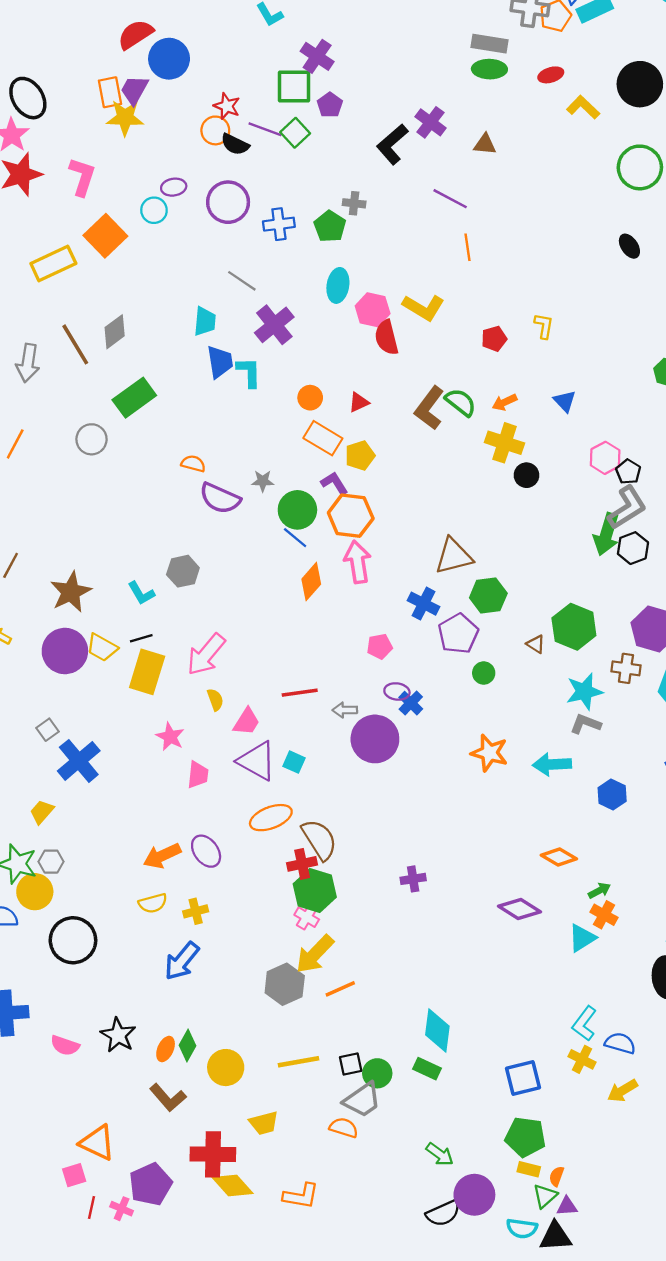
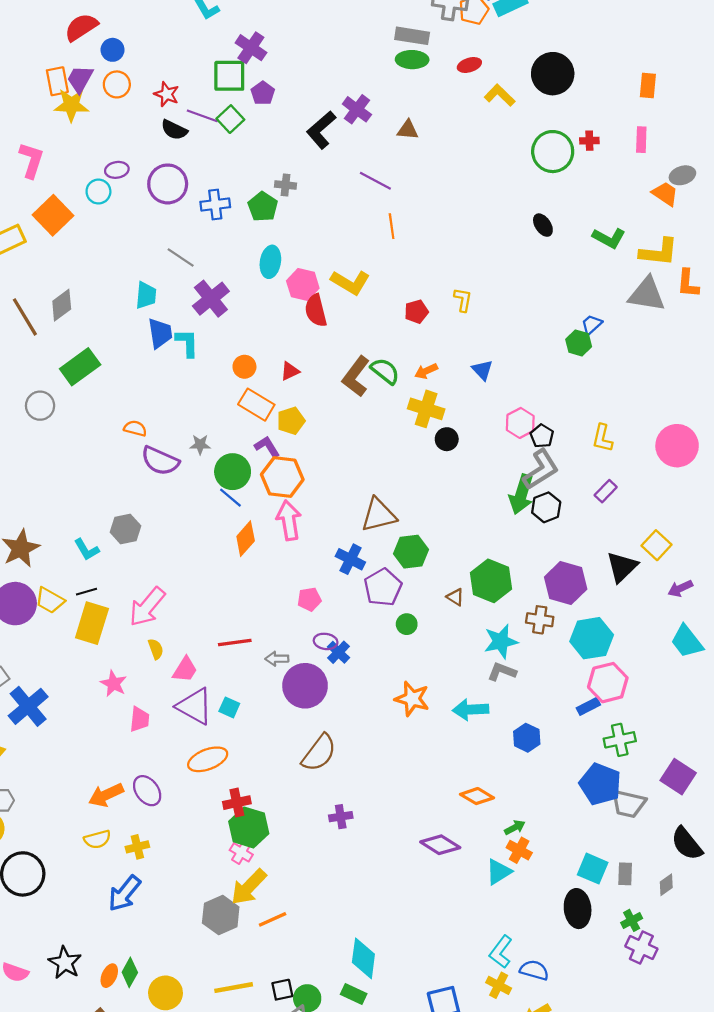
blue circle: (169, 59) -> (113, 50), size x0.6
orange circle: (215, 130) -> (117, 84), moved
brown semicircle: (319, 840) -> (319, 753), moved, turned 69

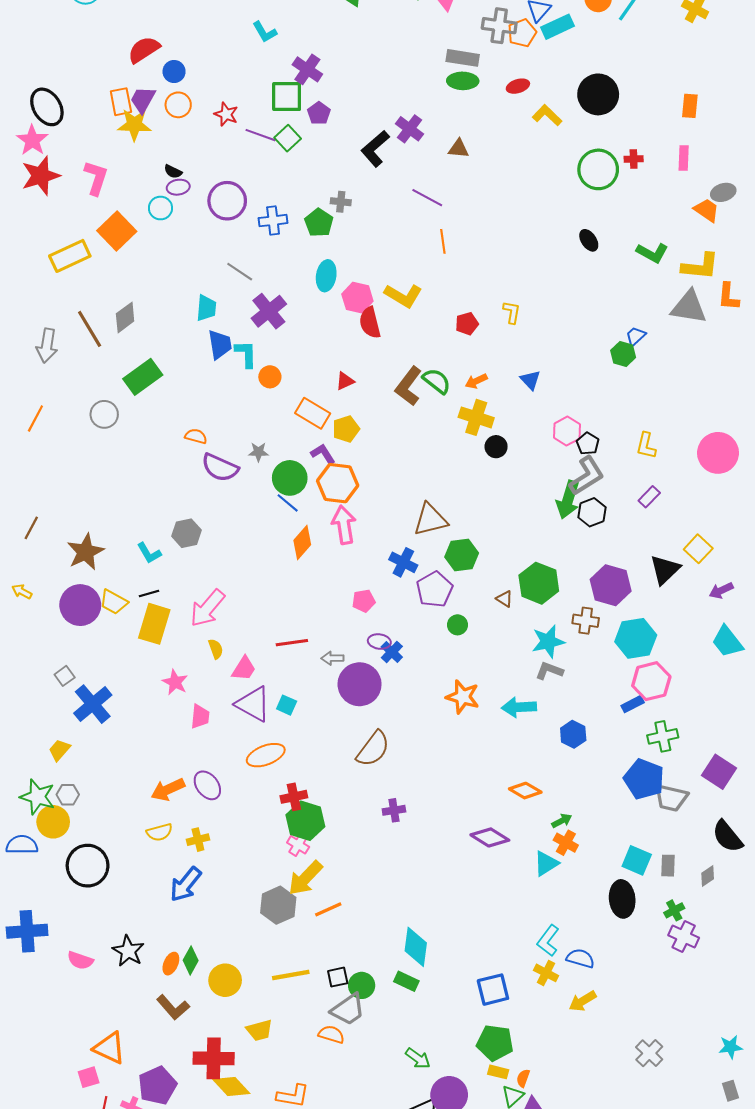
black semicircle: (174, 130) -> (173, 172), moved, size x0.7
orange circle: (244, 367) -> (270, 377), moved

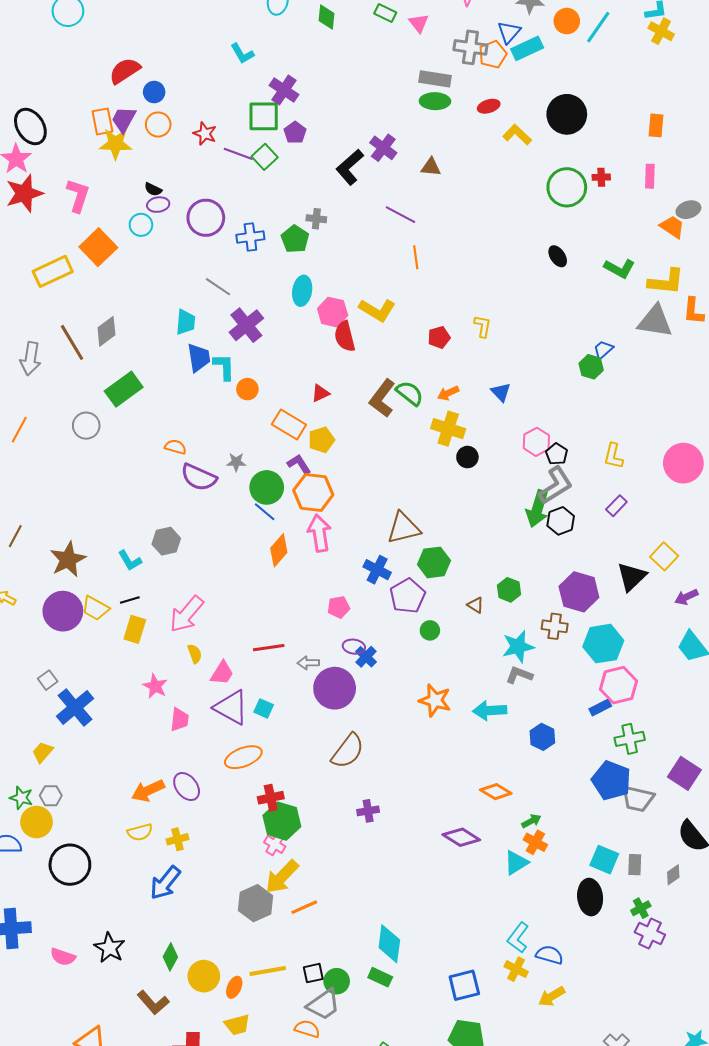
green hexagon: (539, 583) -> (509, 590), size x0.6
yellow rectangle: (154, 624) -> (135, 629), size x0.7
green star: (38, 797) -> (21, 798), size x0.7
orange ellipse: (171, 964) -> (234, 987), moved

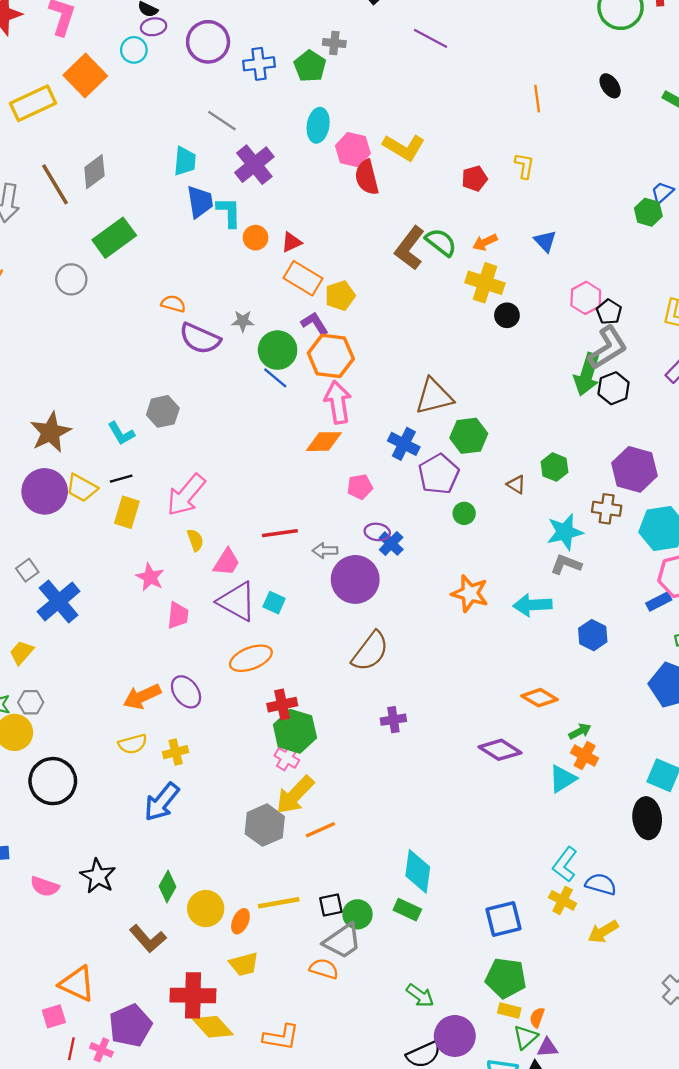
orange line: (416, 257) -> (537, 99), moved
red triangle: (320, 393) -> (291, 242), moved
orange diamond: (279, 550) -> (324, 442), moved, turned 48

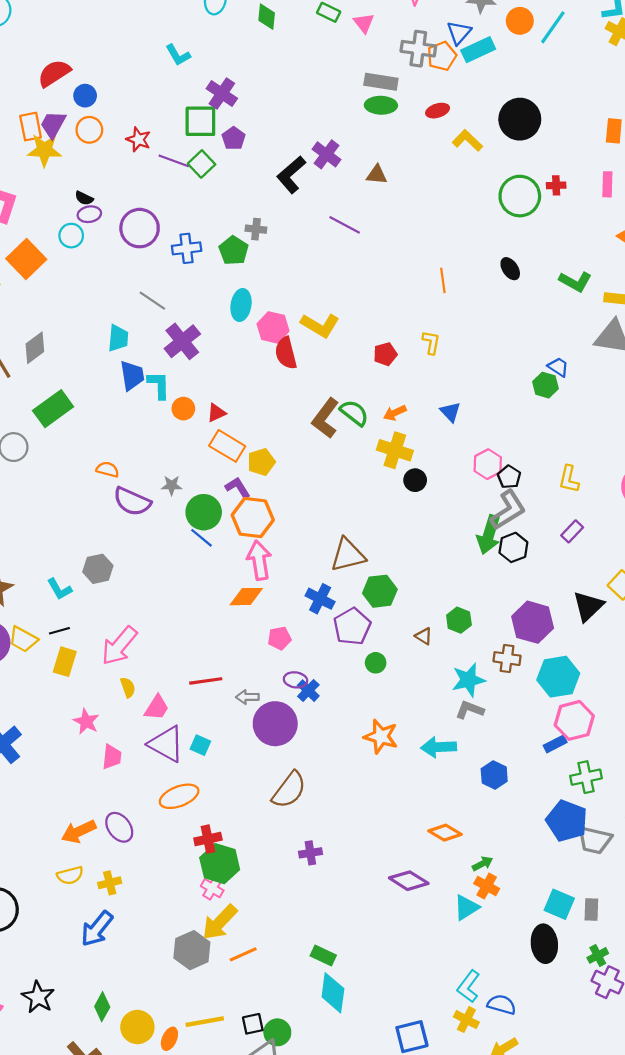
blue trapezoid: (662, 192) -> (558, 367), turned 75
green rectangle: (407, 910) -> (323, 955), moved

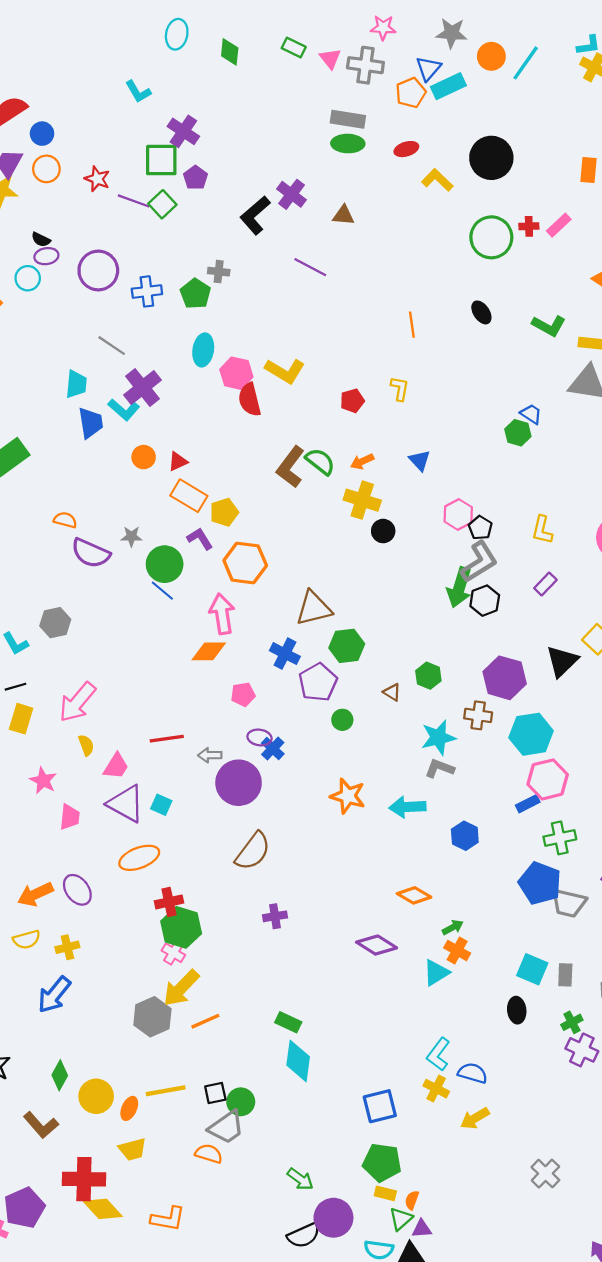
gray cross: (418, 49) -> (365, 65), moved
pink rectangle: (607, 184) -> (559, 225), moved, turned 45
cyan L-shape: (159, 385) -> (124, 410), moved, turned 132
orange hexagon: (253, 518) -> (245, 563), moved
black ellipse: (544, 944) -> (517, 1010), size x0.7

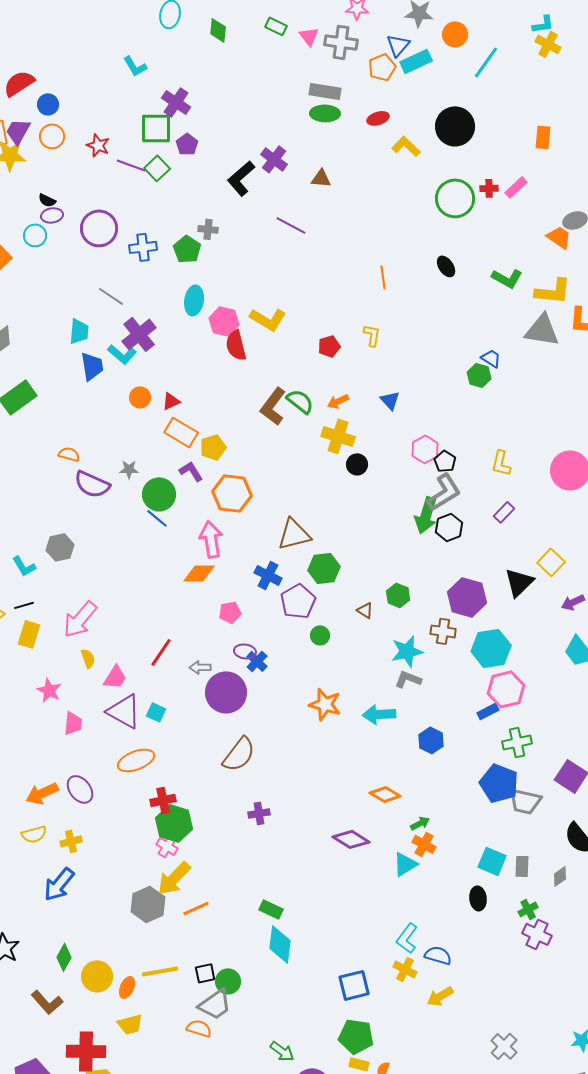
cyan line: (526, 63) -> (486, 62), moved
red line: (167, 739) -> (161, 652), turned -48

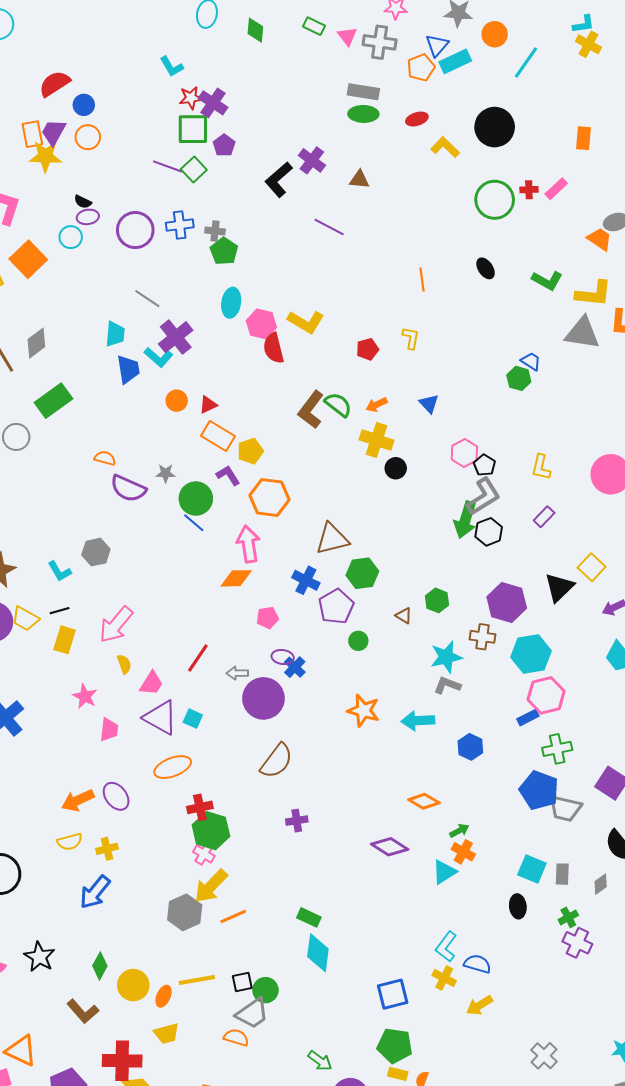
red star: (98, 145) -> (191, 98), moved, turned -30
gray cross: (208, 229) -> (215, 231), moved
blue cross: (143, 247) -> (180, 225), moved

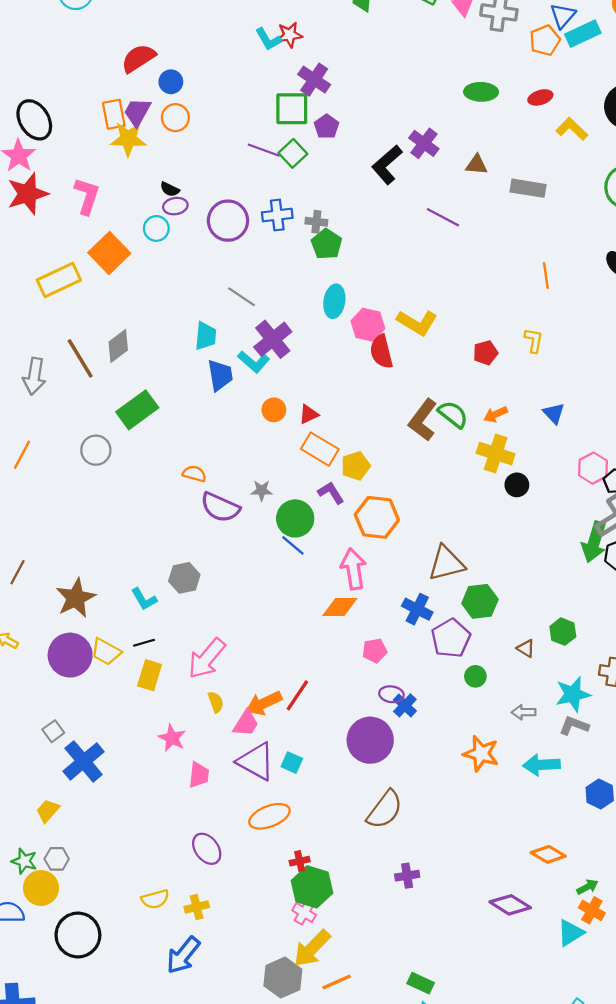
gray rectangle: (363, 92) -> (528, 188), moved
red star: (191, 98) -> (290, 35), moved
gray arrow: (237, 673) -> (524, 712), moved
orange arrow: (78, 800) -> (264, 703), moved
red cross: (200, 807) -> (300, 861), size x0.7

